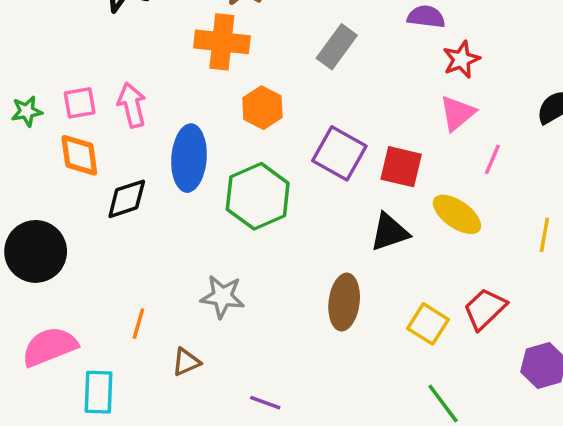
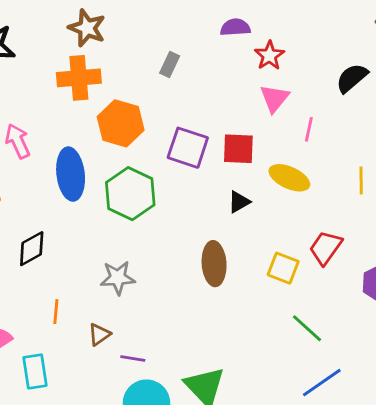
gray rectangle: (337, 47) -> (170, 64), size x0.7
orange hexagon: (262, 108) -> (121, 123), size x1.4
black diamond: (127, 199) -> (32, 249), moved
black triangle: (389, 232) -> (239, 202), size x0.7
purple line: (265, 403) -> (133, 359), moved

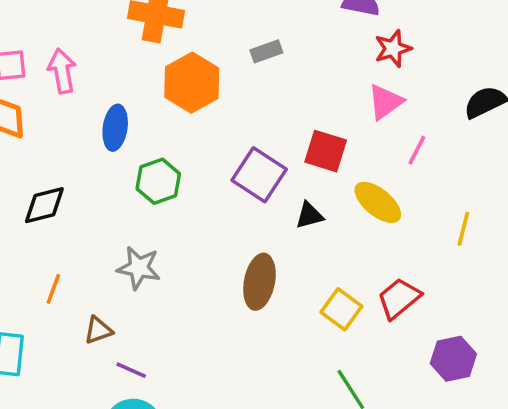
gray rectangle: (170, 64) -> (266, 51), moved, turned 30
purple square: (188, 148) -> (259, 175), moved
blue ellipse: (71, 174) -> (115, 128), size x0.7
green hexagon: (130, 194) -> (158, 181), moved, size x0.7

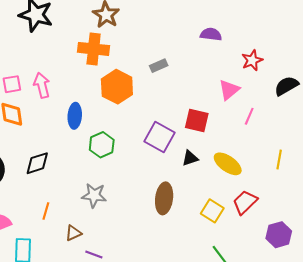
red star: (393, 49) -> (252, 60), moved
yellow ellipse: (378, 202) -> (228, 164), moved

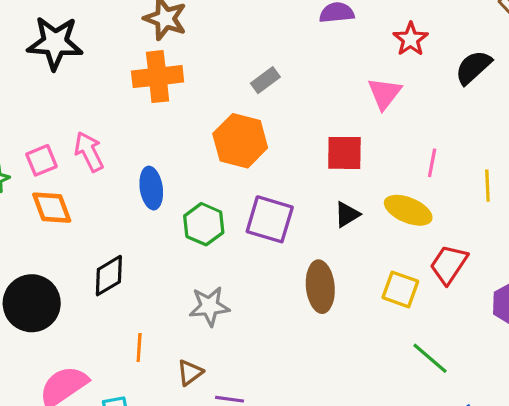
orange hexagon: (117, 87) -> (240, 141), moved
pink line: (249, 116) -> (432, 163), moved
purple square: (159, 137) -> (270, 219), moved

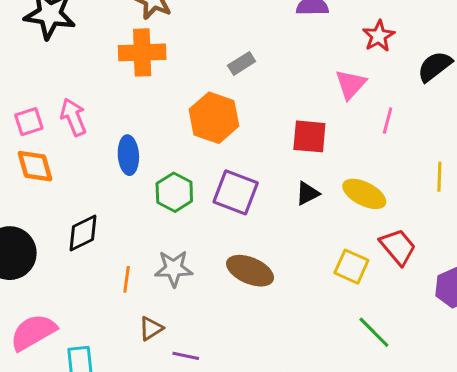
pink line: (432, 163) -> (388, 121), moved
red trapezoid: (449, 264) -> (398, 247), turned 102
brown ellipse: (320, 287) -> (250, 271), moved, turned -66
orange line: (139, 348) -> (127, 279), moved

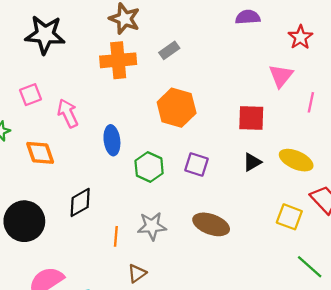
gray rectangle: (242, 63) -> (169, 50), moved
pink square: (29, 122) -> (30, 95), moved
purple square: (236, 192) -> (197, 165), size x0.7

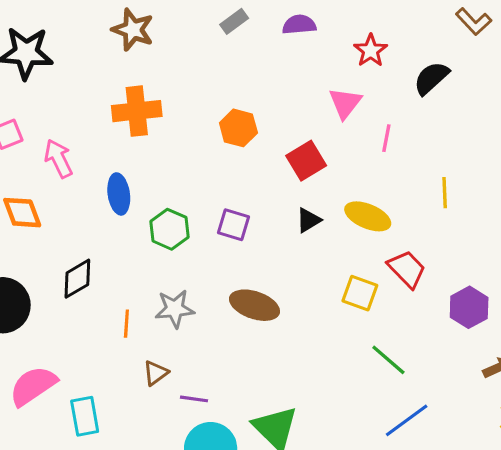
gray rectangle: (169, 50) -> (234, 21), moved
orange cross: (118, 60) -> (137, 111), moved
orange hexagon: (177, 108) -> (238, 128), moved, size x0.7
red square: (251, 118) -> (306, 161), turned -32

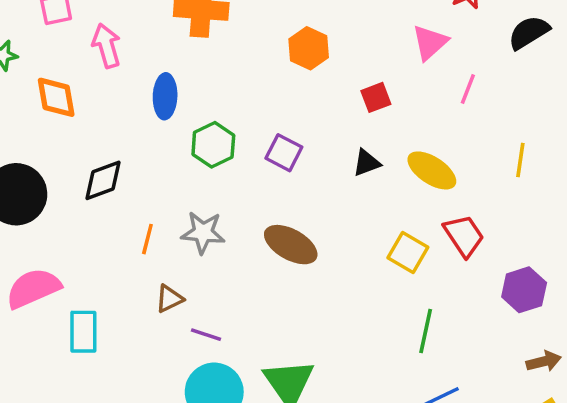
red square: (306, 161) -> (376, 97), size x0.7
green line: (388, 360) -> (426, 331), turned 51

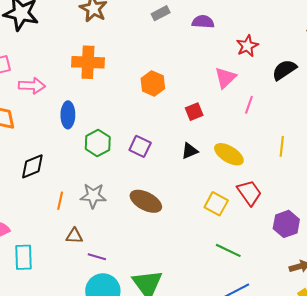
pink arrow: (106, 46) -> (32, 86), turned 110
brown triangle: (169, 299) -> (74, 236), turned 30
green line: (426, 331) -> (228, 250), turned -75

